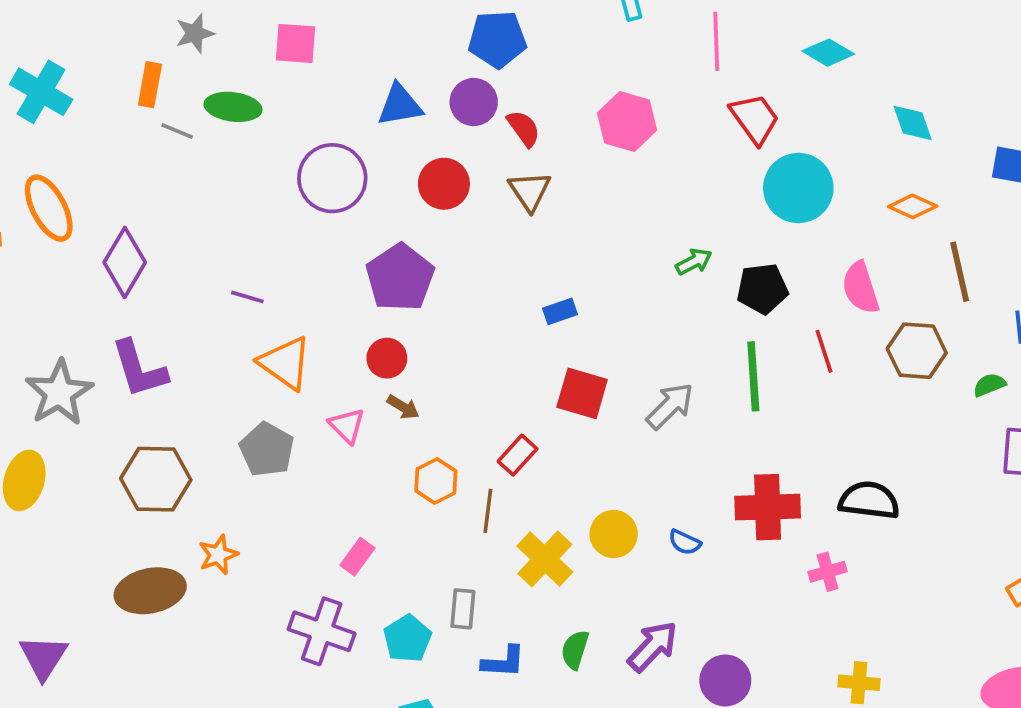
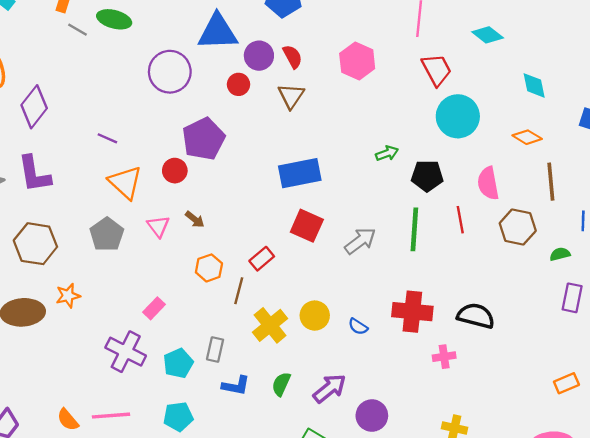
purple circle: (474, 102) -> (259, 56), moved
blue triangle: (400, 105) -> (218, 32), size x1.4
red circle: (444, 184) -> (238, 84), size x0.7
blue rectangle: (560, 311) -> (300, 173), size x2.0
red circle: (387, 358) -> (175, 171), moved

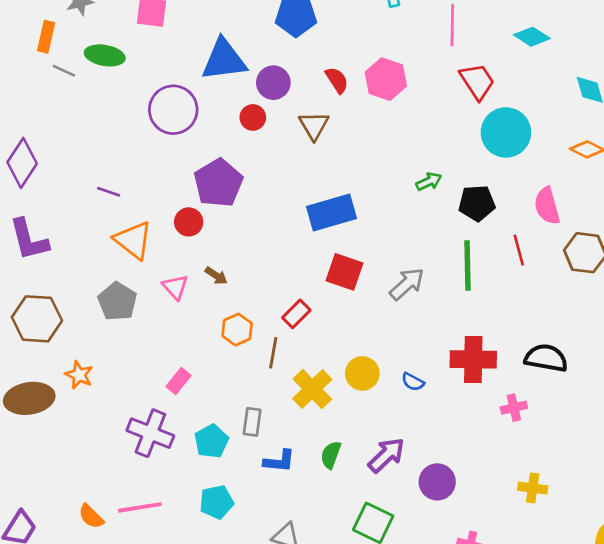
red semicircle: (293, 57) -> (337, 80), moved
orange star: (68, 296) -> (79, 375), turned -30

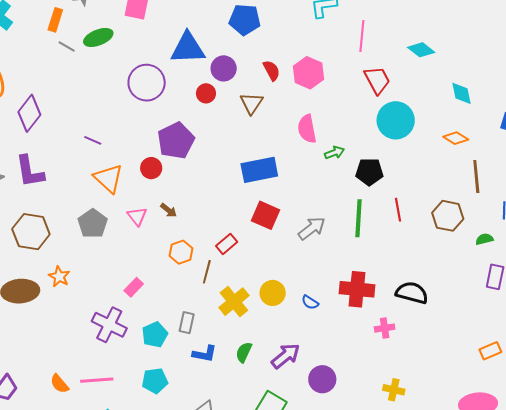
green ellipse: (105, 55) -> (98, 37), turned -36
pink semicircle: (547, 206) -> (307, 129), moved

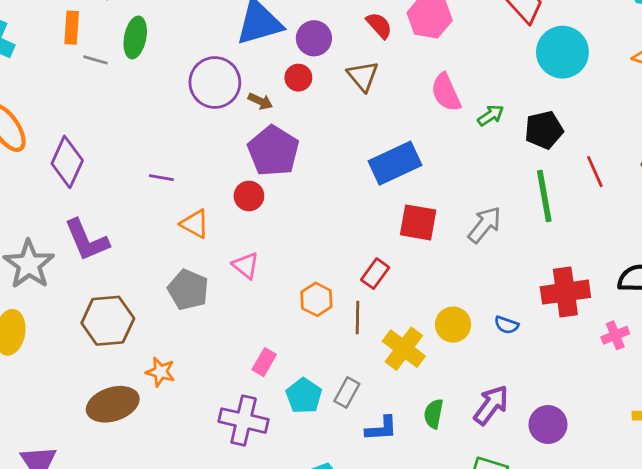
green ellipse: (98, 37) -> (135, 37), turned -44
orange triangle: (108, 178) -> (195, 224), size x0.7
brown arrow: (169, 210) -> (260, 101), moved
gray rectangle: (187, 323) -> (347, 392), turned 30
cyan pentagon: (155, 335) -> (304, 396), moved

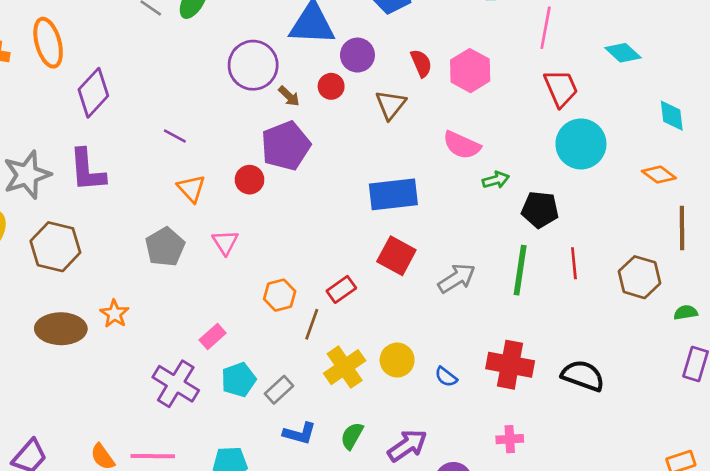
pink semicircle: (446, 92) -> (462, 145), turned -60
brown hexagon: (108, 321) -> (55, 247), moved
pink cross: (615, 335) -> (510, 439), moved

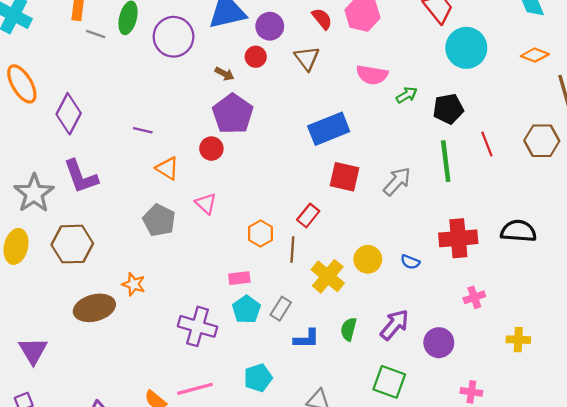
purple circle: (253, 65) -> (174, 37), moved
pink rectangle: (213, 336) -> (239, 278), moved, turned 50

